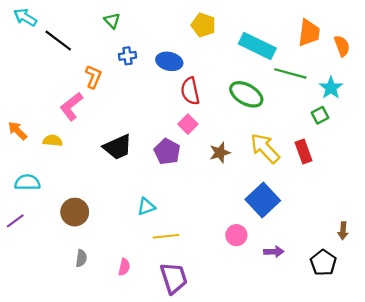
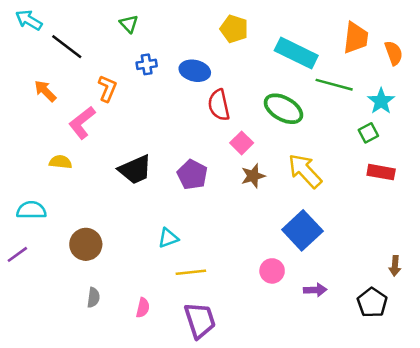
pink square: (188, 124) -> (242, 143), moved
orange arrow: (17, 131) -> (45, 91), moved
red rectangle: (303, 152) -> (381, 172), moved, turned -60

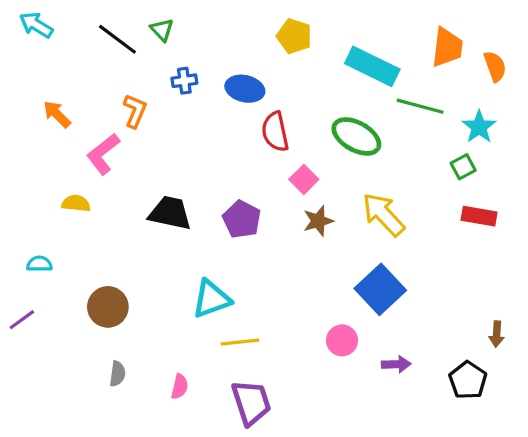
black line: (67, 47) -> (117, 39), moved
black trapezoid: (135, 170) -> (170, 213), turned -144
cyan semicircle: (31, 210) -> (39, 264), size x0.7
cyan triangle: (168, 238) -> (211, 299), size x1.5

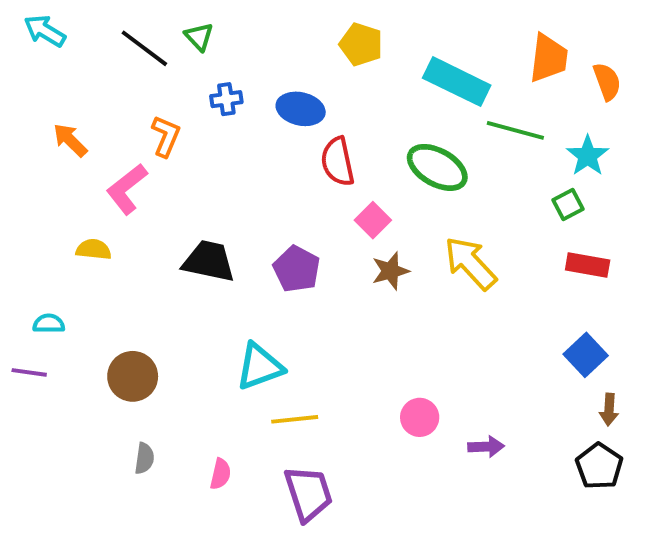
blue square: (380, 289) -> (586, 355), moved, size x0.7
purple line: (22, 320) -> (29, 372), moved, turned 44
black pentagon: (468, 380) -> (599, 466), moved

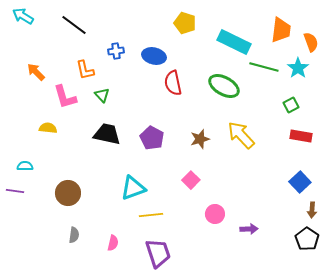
green triangle: (199, 37) -> (102, 95), moved
orange L-shape: (166, 136) -> (85, 70), turned 145
cyan star: (588, 156) -> (298, 68), moved
pink L-shape: (127, 189) -> (65, 97), turned -68
pink square: (373, 220) -> (191, 180), moved

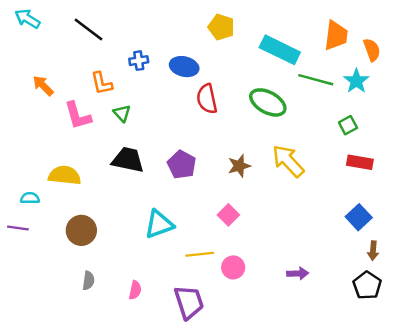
yellow semicircle: (48, 128) -> (65, 175), moved, size x1.5
pink circle: (215, 214) -> (233, 267), moved
yellow line: (151, 215) -> (200, 254), moved

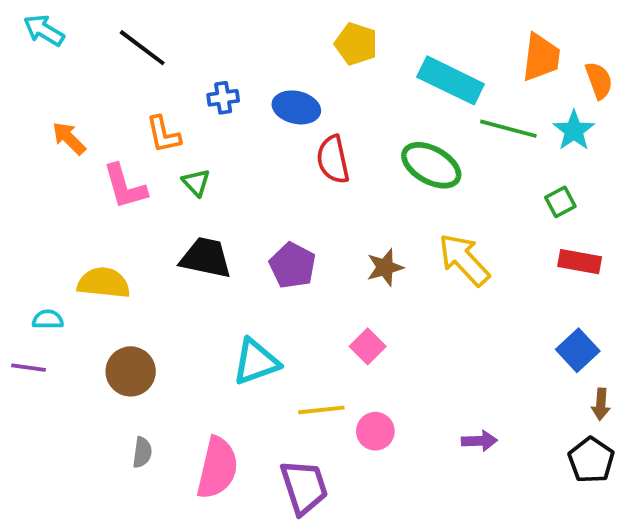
pink semicircle: (135, 290) -> (217, 468), size x2.0

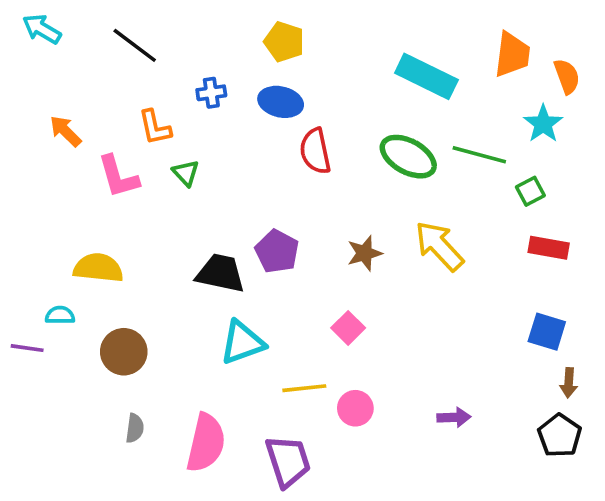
yellow pentagon: (356, 44) -> (284, 42), moved
green line: (508, 129) -> (479, 155), moved
black trapezoid: (206, 258) -> (220, 273), moved
cyan semicircle: (48, 319) -> (60, 315), moved
blue square: (578, 350) -> (547, 332), turned -30

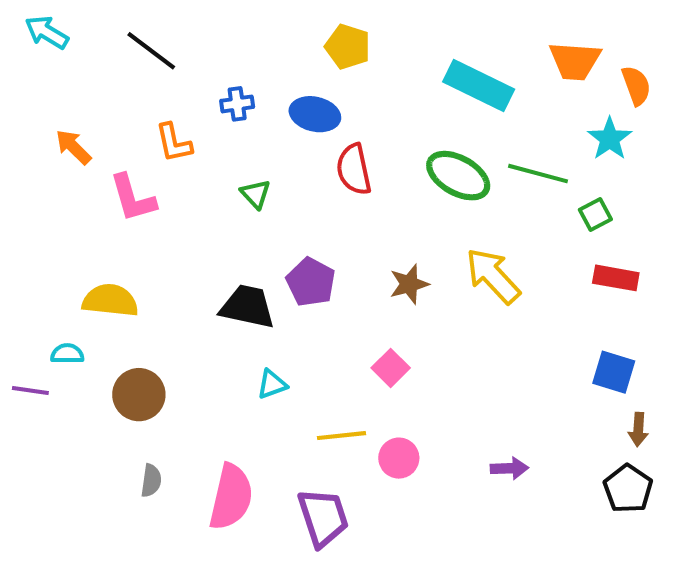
yellow pentagon: (284, 42) -> (348, 47), moved
orange trapezoid: (512, 54) -> (575, 61), turned 87
green triangle: (186, 173) -> (256, 194), moved
cyan triangle: (242, 343) -> (272, 384), size x0.6

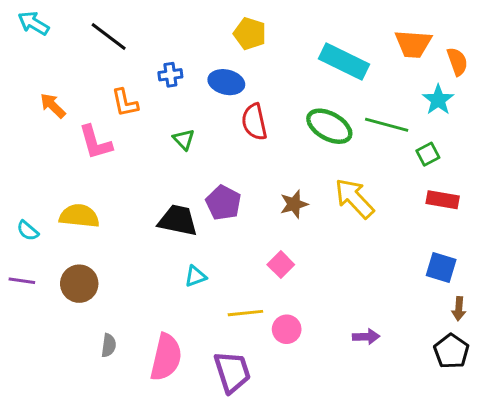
cyan semicircle: (67, 354) -> (28, 231), moved, turned -140
brown circle: (139, 395) -> (79, 284), moved

